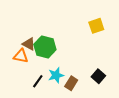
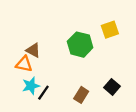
green hexagon: (45, 47) -> (80, 45), moved
cyan star: (56, 75) -> (31, 86), moved

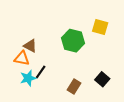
yellow square: (110, 30) -> (100, 27), turned 35
black line: (43, 93) -> (41, 72), moved

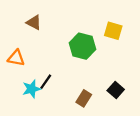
brown triangle: (30, 46) -> (34, 22), moved
orange triangle: (22, 58) -> (16, 58), moved

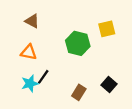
yellow square: (113, 31) -> (107, 29), turned -30
orange triangle: (16, 58) -> (29, 52), moved

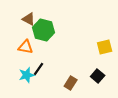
yellow square: (107, 29) -> (105, 47), moved
green hexagon: (78, 43) -> (44, 30), moved

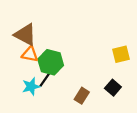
brown triangle: (29, 19) -> (25, 35), moved, size x1.5
green hexagon: (44, 30) -> (51, 62), moved

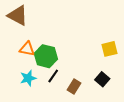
brown triangle: (25, 35) -> (18, 16), moved
black line: (45, 80) -> (53, 76), moved

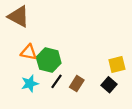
yellow square: (110, 49) -> (117, 65), moved
brown rectangle: (74, 86) -> (77, 84), moved

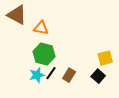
orange triangle: (29, 52) -> (41, 28), moved
cyan star: (30, 84) -> (37, 75), moved

